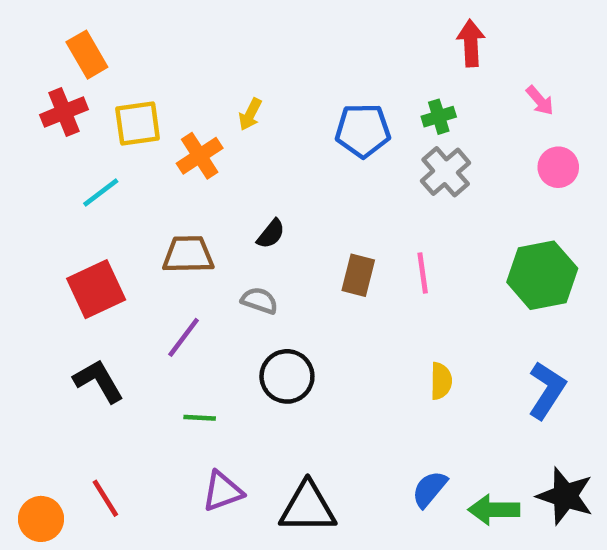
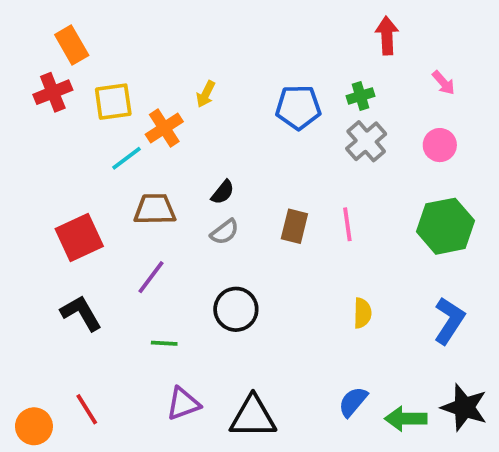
pink circle: (558, 167) -> (440, 145), moved
cyan line: (101, 192) -> (126, 158), moved
gray semicircle: (259, 301) -> (225, 232), moved, turned 124

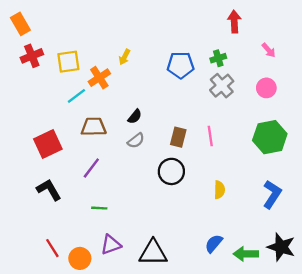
orange rectangle: (72, 45) -> (20, 24), moved
black circle: (236, 309) -> (171, 171), moved
orange circle: (34, 426) -> (80, 258), moved

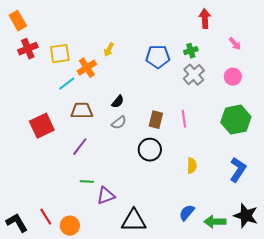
black L-shape: (49, 190) -> (17, 223), moved
purple triangle: (111, 245) -> (106, 196), moved

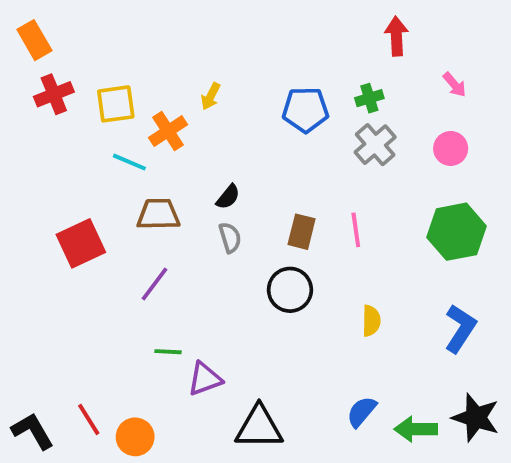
cyan line: (67, 84) -> (129, 162), turned 60
gray semicircle: (119, 123) -> (230, 238), turned -70

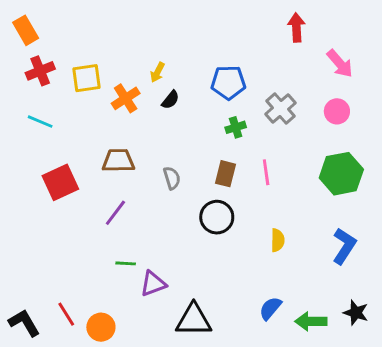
pink arrow: (454, 85) -> (340, 64), size x1.5
green cross: (369, 98) -> (236, 127), moved
cyan line: (129, 162) -> (40, 122), moved
black semicircle: (228, 197) -> (170, 100), moved
black star: (476, 418) -> (356, 313), size x0.7

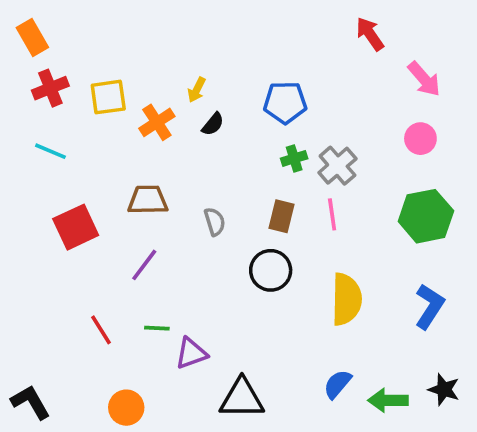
red arrow: (296, 27) -> (370, 34), turned -32
gray cross: (280, 109) -> (337, 166), moved
yellow semicircle: (278, 240) -> (346, 299), size x1.8
red line: (66, 314) -> (101, 330), moved

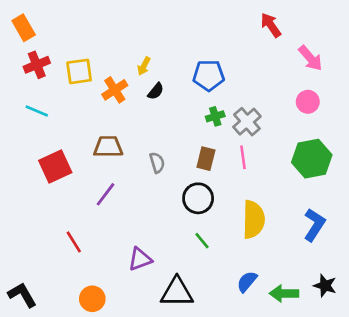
green line: (157, 328) -> (202, 241), moved, turned 48

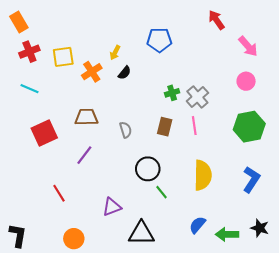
blue pentagon: (209, 75) -> (159, 40), moved
black circle: (198, 198) -> (148, 169), moved
black L-shape: (22, 295) -> (18, 235), turned 40

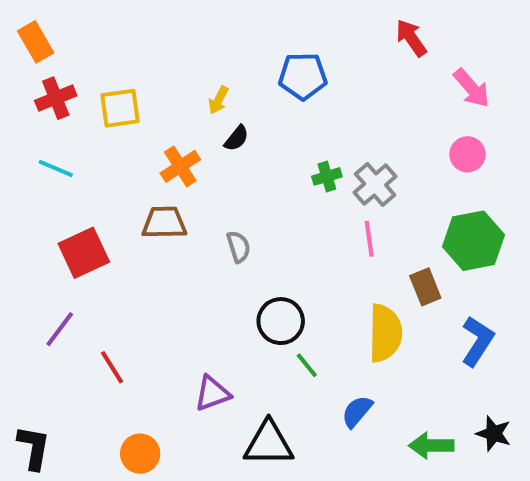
orange cross: (92, 72) -> (180, 166), moved
brown rectangle: (165, 127) -> (425, 287), moved, turned -36
purple line: (84, 155) -> (60, 329), moved
blue semicircle: (197, 225) -> (357, 411), moved

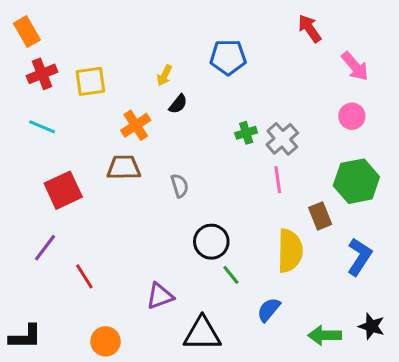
black L-shape: (34, 448) -> (25, 337), turned 80

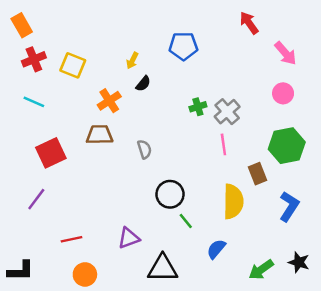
yellow square: (90, 81) -> (73, 65), turned 30
red line: (84, 276) -> (72, 239), moved, turned -70
green arrow: (325, 335) -> (261, 270), turned -35

